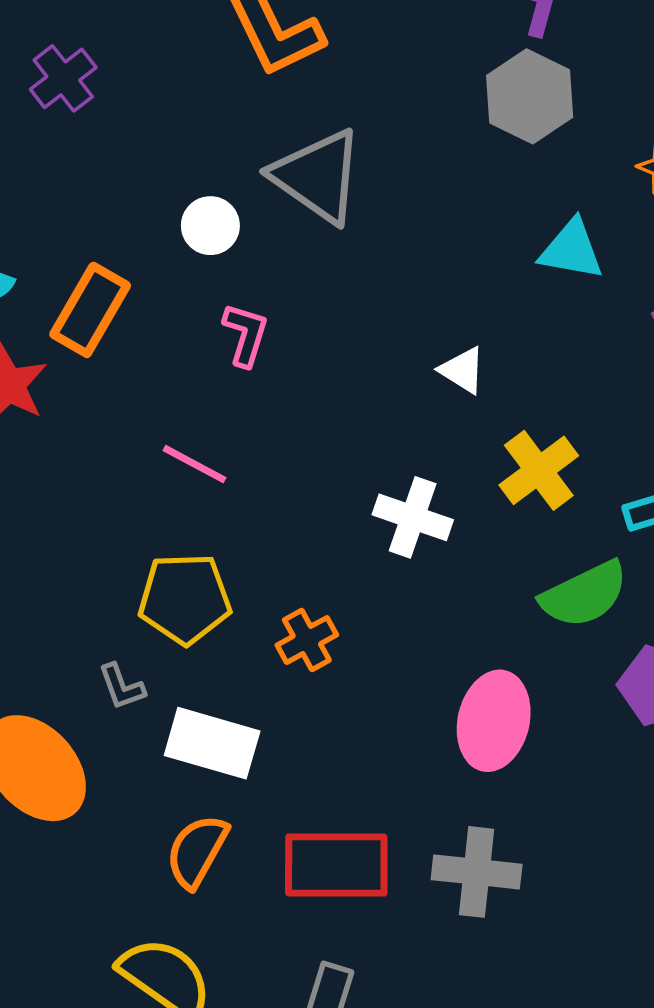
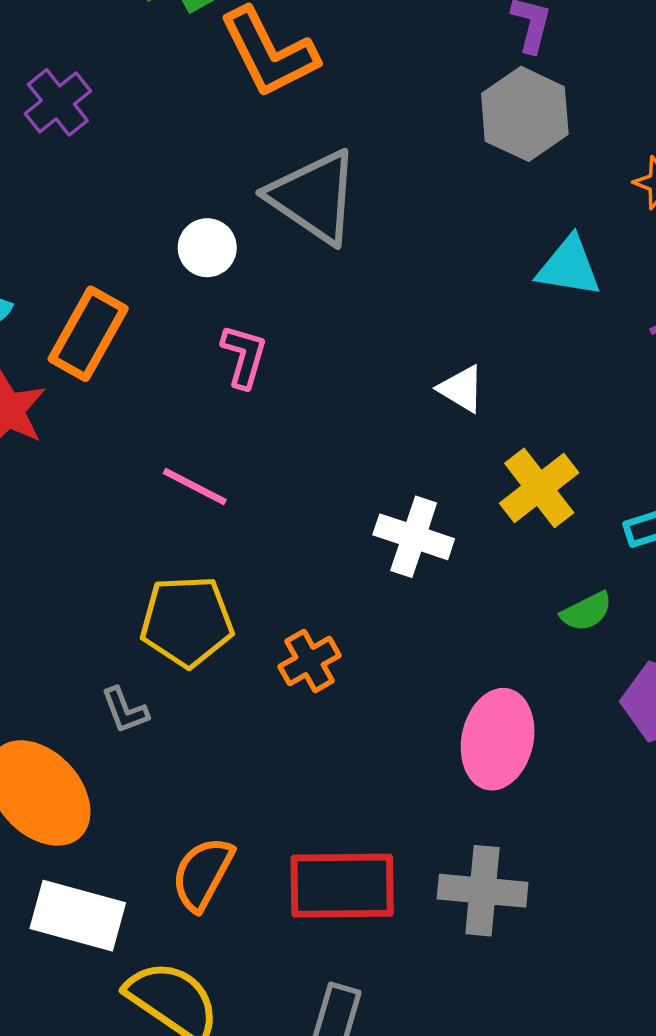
green semicircle: (584, 594) -> (586, 612), size x0.6
white rectangle: (212, 743) -> (78, 916), moved

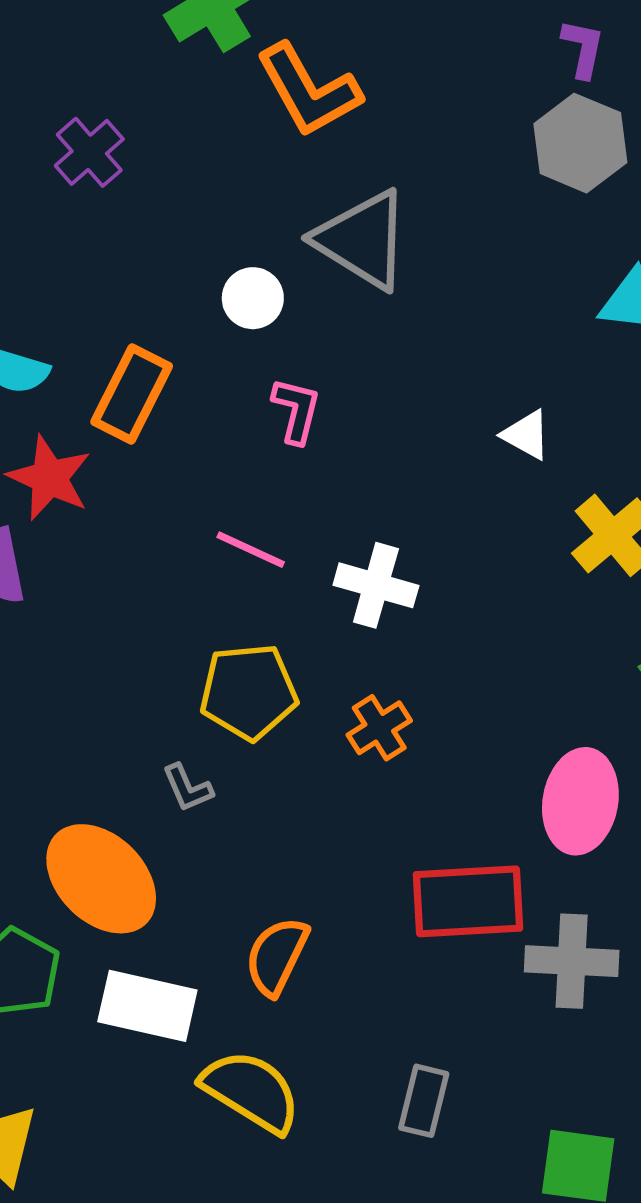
white cross: (414, 537) -> (376, 585), moved
red rectangle: (342, 886) -> (468, 901), moved

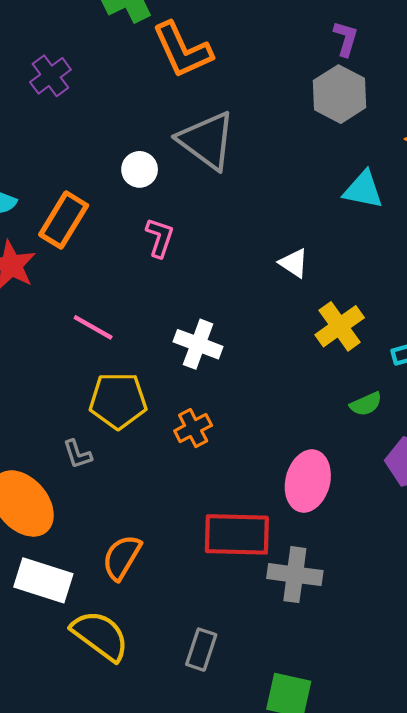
pink line: (251, 550) -> (93, 327), moved

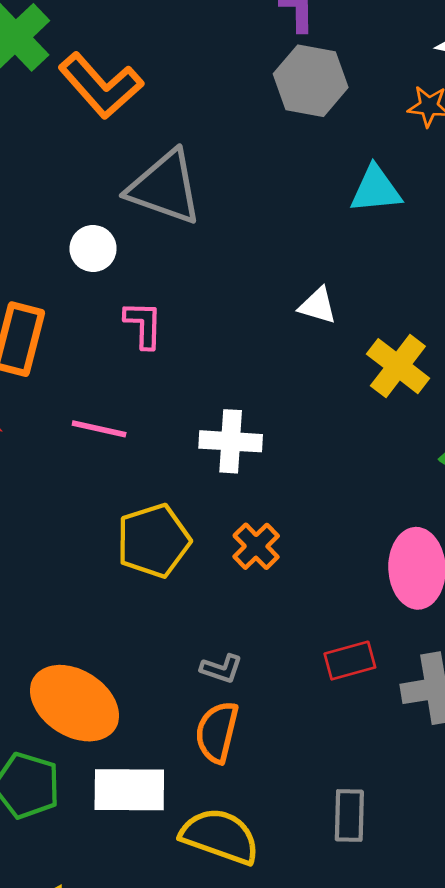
pink line: (93, 327) -> (99, 429), moved
gray L-shape: (77, 454) -> (221, 669), moved, turned -36
red rectangle: (237, 534) -> (350, 661), size x0.6

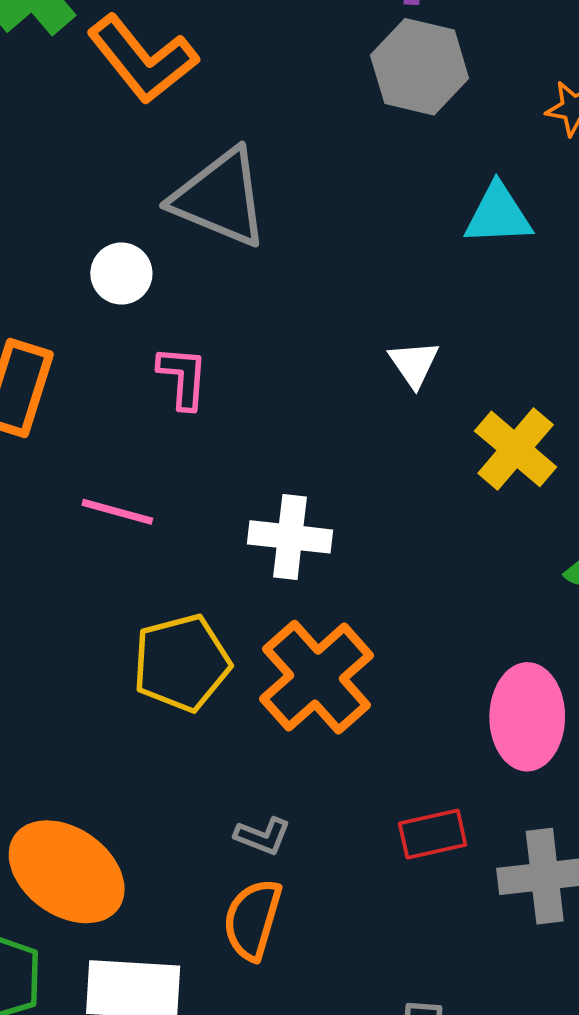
white triangle: (318, 306) -> (414, 364), turned 36
orange cross: (256, 546) -> (317, 677), size x1.8

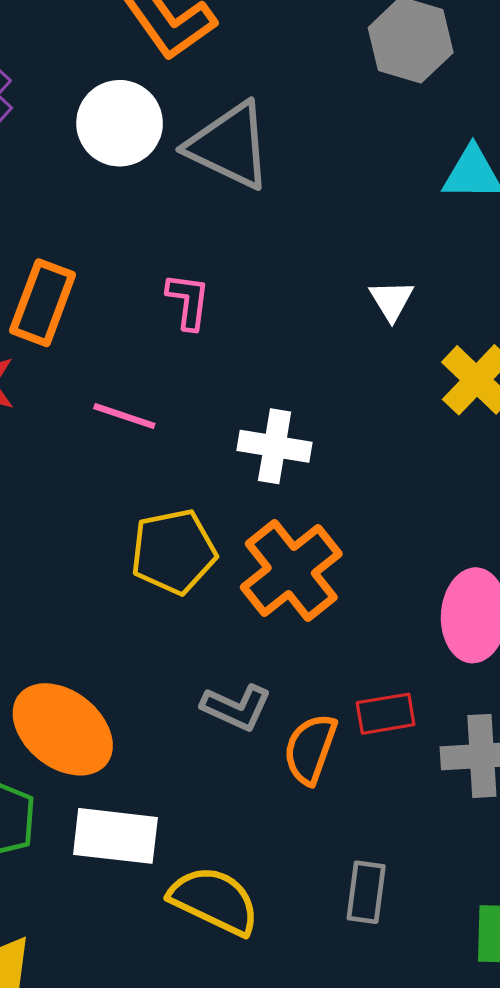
white circle: (121, 273) -> (120, 123), moved, size x1.6
gray L-shape: (263, 836) -> (236, 707), size x1.4
orange semicircle: (252, 919) -> (310, 749), moved

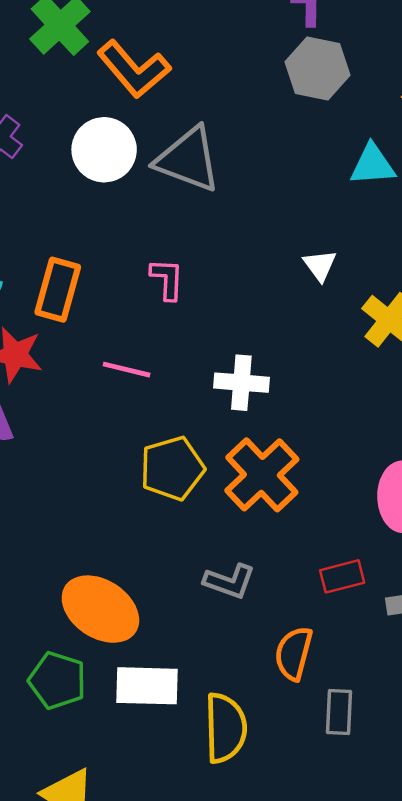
orange semicircle: (310, 749) -> (294, 653), moved
yellow semicircle: (214, 901) -> (225, 728), turned 68

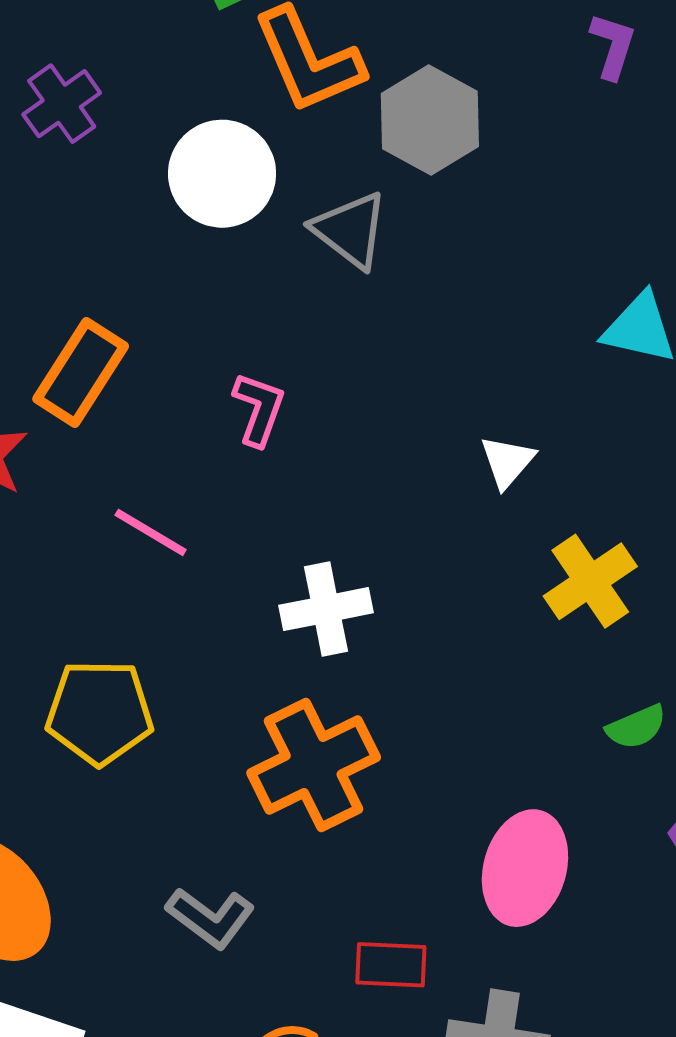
gray hexagon: (317, 68) -> (430, 120), moved
gray triangle: (188, 160) -> (350, 230), size x0.7
white cross: (241, 383) -> (326, 609), turned -33
yellow pentagon: (172, 468) -> (100, 712), moved

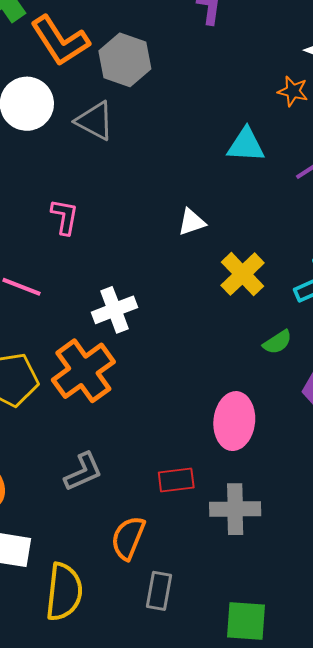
white triangle: (507, 462) -> (192, 222), turned 40
orange cross: (314, 765) -> (83, 371), moved
gray L-shape: (210, 918) -> (83, 472), turned -51

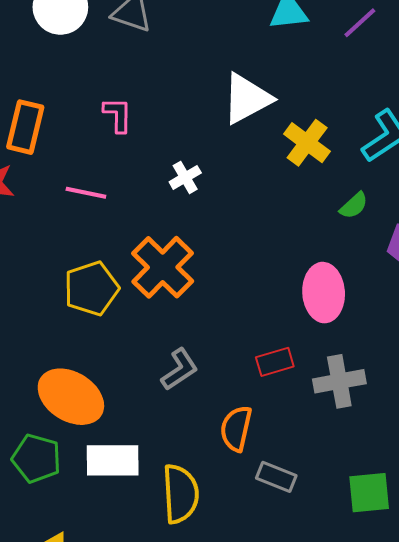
white triangle: (192, 222) -> (247, 99), size x1.8
white cross: (114, 310) -> (185, 177), moved, size x0.7
gray rectangle: (159, 591) -> (276, 477), turned -69

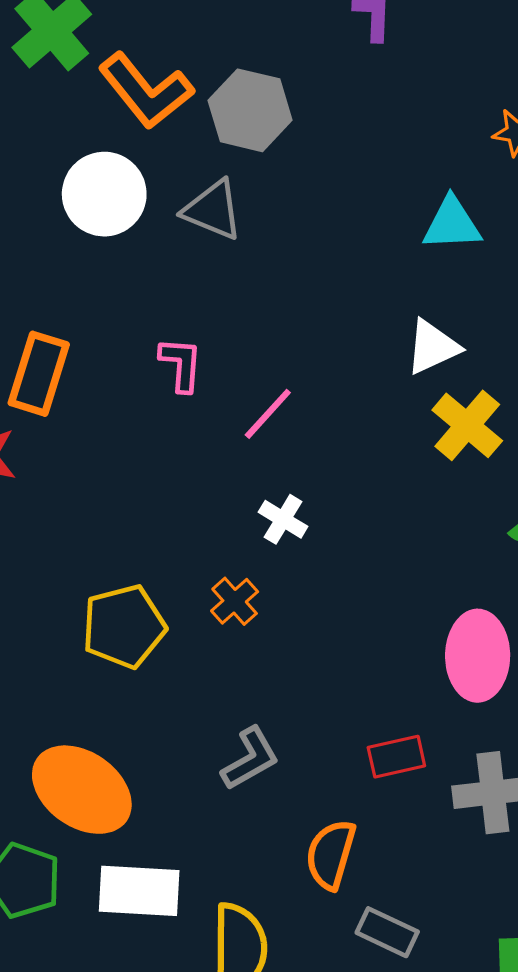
white triangle: (247, 99) -> (433, 347), moved, size x0.7
white cross: (185, 177) -> (283, 519), moved, turned -32
pink line: (86, 193) -> (268, 414), moved, turned -63
orange cross: (163, 267) -> (235, 601), size x0.5

